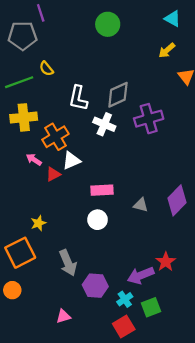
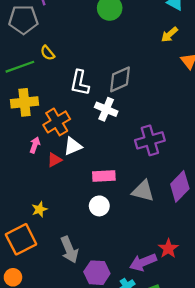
purple cross: (149, 119) -> (150, 140), moved
pink arrow: (34, 159) -> (35, 145), turned 77
gray triangle: (141, 205) -> (143, 191), size x1.5

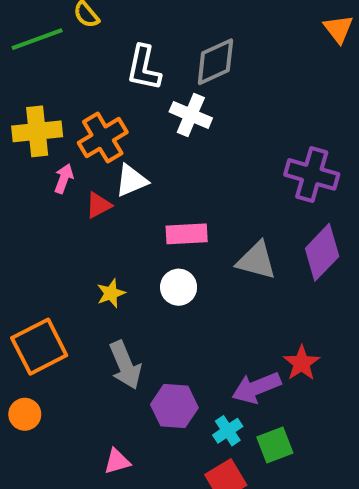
yellow cross: (24, 102) -> (37, 131), moved
purple cross: (150, 140) -> (312, 174), moved, turned 32
yellow star: (39, 209) -> (111, 293), moved

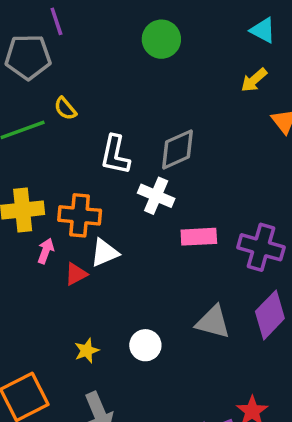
orange cross: (103, 138) -> (80, 215), turned 36
pink rectangle: (187, 234) -> (199, 237), moved

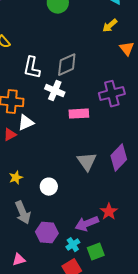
purple cross: (261, 247) -> (112, 94), moved, turned -30
gray triangle: (213, 322) -> (87, 162), turned 40
white circle: (145, 345) -> (49, 187), moved

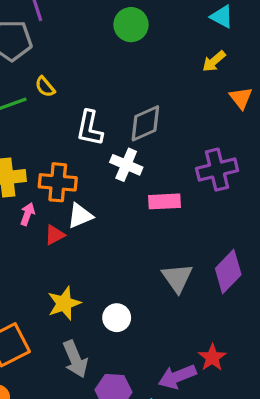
yellow star: (16, 178) -> (64, 303), size x1.5

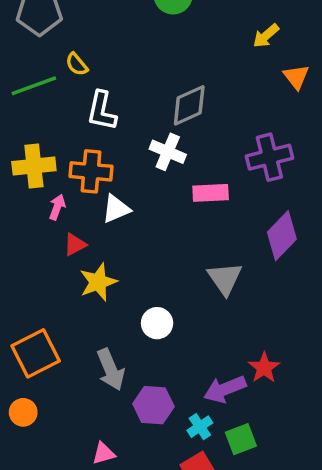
white L-shape: (90, 128) -> (102, 111), moved
red triangle: (55, 235) -> (75, 245), moved
purple diamond: (228, 271) -> (282, 236), moved
yellow star: (64, 303) -> (98, 282), moved

